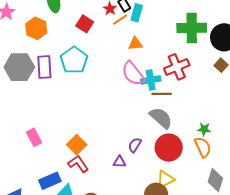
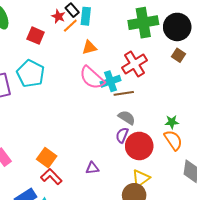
gray semicircle: (161, 118) -> (127, 118), size x0.7
purple semicircle: (135, 145) -> (122, 135), moved

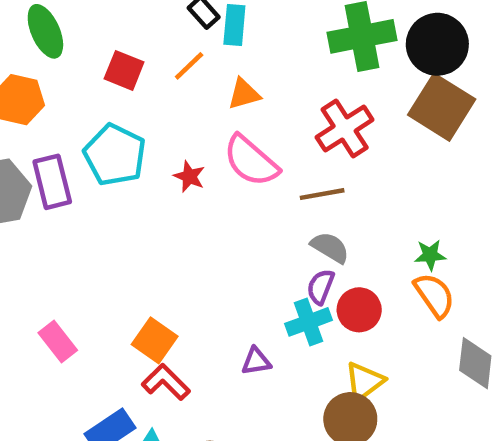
red star: (58, 16) -> (189, 176), moved
orange line: (70, 26) -> (189, 66), moved
brown square: (179, 55) -> (442, 107), size x2.0
cyan cross: (111, 81) -> (308, 322), moved
red circle: (139, 146) -> (359, 310), size x0.7

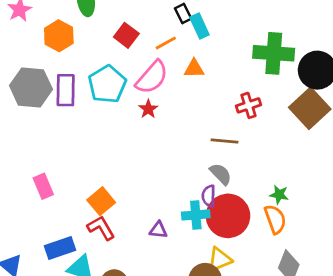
cyan rectangle: (234, 25) -> (199, 26), turned -45
red cross: (345, 129) -> (248, 105), size x0.7
pink semicircle: (251, 161) -> (152, 77), moved, turned -105
purple semicircle: (321, 287) -> (209, 196), turned -35
red circle: (359, 310) -> (228, 216), size x1.6

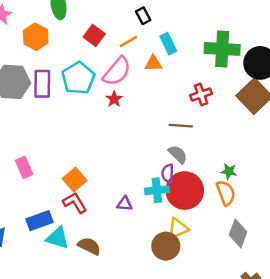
cyan rectangle: (199, 26) -> (168, 44), moved

